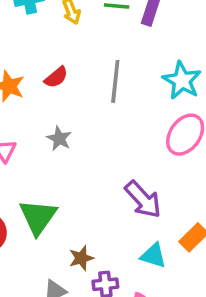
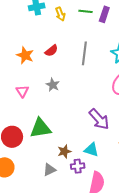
green triangle: (38, 217) -> (40, 128), turned 45
cyan triangle: (153, 256) -> (91, 150), moved

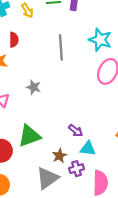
red semicircle: (51, 51) -> (14, 40), moved, turned -40
purple arrow: (99, 119) -> (76, 131), moved, size x0.6
gray triangle: (49, 170) -> (47, 178), size x1.6

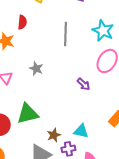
purple arrow: (76, 131) -> (84, 84), moved

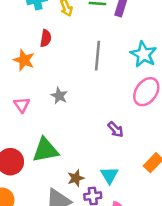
purple arrow: (84, 84) -> (116, 129), moved
cyan triangle: (81, 131) -> (109, 175), turned 42

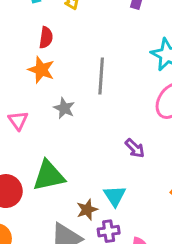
gray line: (97, 56) -> (101, 76), moved
orange star: (24, 60) -> (41, 70), moved
cyan triangle: (109, 175) -> (115, 196), moved

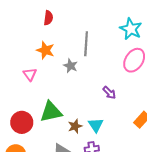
orange star: (41, 70) -> (45, 50), moved
gray star: (64, 108) -> (71, 66), moved
brown star: (87, 210) -> (75, 126), moved

